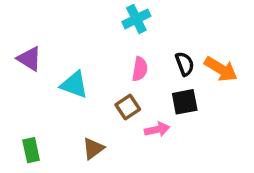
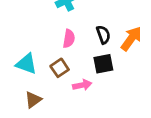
orange arrow: (221, 69) -> (131, 39), turned -85
cyan triangle: (74, 85) -> (26, 64), moved

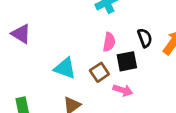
black square: (103, 64) -> (127, 61), moved
pink arrow: (82, 85) -> (123, 90), turned 30

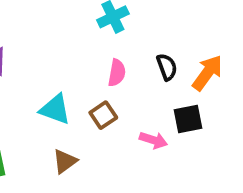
black square: (127, 61) -> (188, 119), moved
pink arrow: (123, 90) -> (153, 140), moved

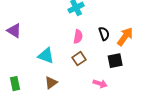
brown square: (103, 115) -> (79, 59), moved
pink arrow: (153, 140) -> (100, 84), moved

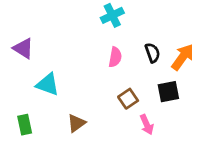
cyan triangle: (46, 56) -> (48, 84), moved
brown square: (79, 59) -> (128, 99), moved
pink arrow: (100, 84) -> (147, 125), turned 48

